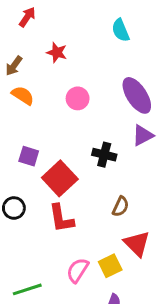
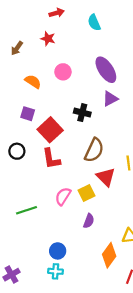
red arrow: (27, 17) -> (57, 13), moved, turned 40
orange semicircle: (23, 95) -> (33, 82), moved
brown semicircle: (121, 207) -> (94, 150), size x1.6

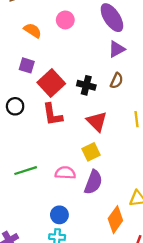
black cross: (82, 113) -> (86, 85), moved
brown semicircle: (94, 150) -> (117, 81), moved, size x0.6
red triangle: (106, 177) -> (97, 121), moved
pink semicircle: (63, 196) -> (65, 173), moved, turned 60
purple semicircle: (89, 221) -> (93, 182), size x1.5

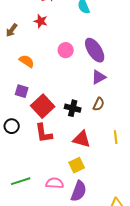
pink circle: (65, 20) -> (66, 50), moved
red triangle: (97, 121) -> (82, 139), turned -30

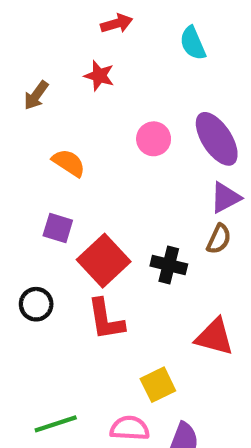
brown semicircle: (99, 104) -> (219, 239), moved
red triangle: (82, 139) -> (215, 337), moved
yellow square: (77, 165) -> (158, 385), moved

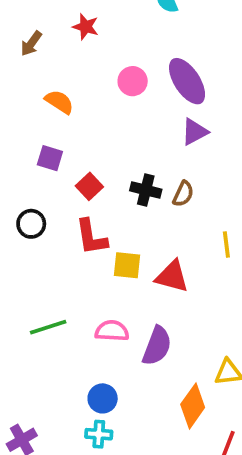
brown semicircle: (219, 239) -> (183, 194), moved
red square: (104, 261) -> (89, 186), size x0.6
red triangle: (215, 337) -> (172, 276), moved
yellow square: (158, 385) -> (127, 265), moved, turned 32

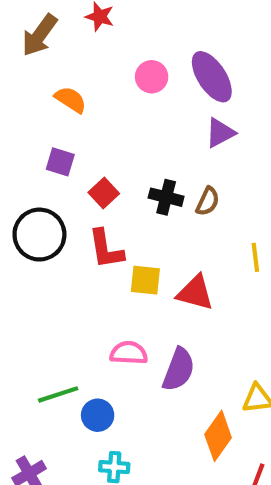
brown arrow: (31, 44) -> (39, 35), size x1.5
black circle: (31, 224) -> (39, 235), size x1.6
green line: (48, 327) -> (58, 394), moved
blue circle: (103, 398) -> (98, 415), moved

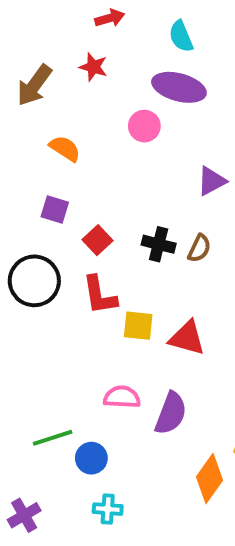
purple ellipse: (212, 77) -> (179, 87), moved, turned -42

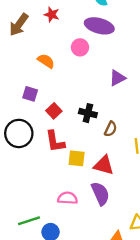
orange semicircle: (65, 148) -> (46, 61), moved
brown semicircle: (199, 248) -> (111, 129), moved
purple semicircle: (171, 413) -> (100, 194), moved, turned -45

